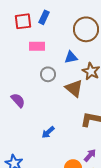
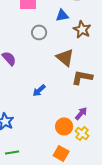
brown triangle: (74, 88) -> (65, 57), moved

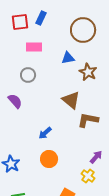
gray circle: (39, 32) -> (28, 75), moved
purple arrow: (81, 113) -> (96, 157), moved
orange circle: (64, 126) -> (49, 159), moved

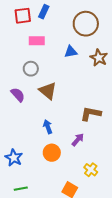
brown star: (88, 72) -> (99, 58), moved
brown triangle: (71, 100) -> (48, 91), moved
blue arrow: (45, 133) -> (48, 127), turned 112
purple arrow: (96, 157) -> (78, 140), moved

